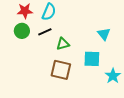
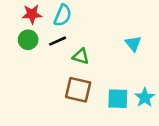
green triangle: (63, 44) -> (81, 56), turned 32
cyan square: (92, 59) -> (118, 99), moved

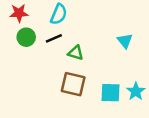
red star: (32, 14) -> (19, 13), moved

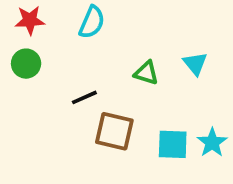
green circle: (26, 37) -> (26, 64), moved
black line: (54, 38) -> (84, 97), moved
green triangle: (76, 53) -> (146, 73), moved

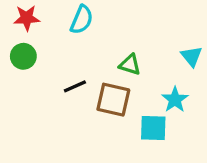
cyan triangle: (195, 64) -> (192, 56), moved
brown square: (114, 131) -> (113, 100), moved
cyan star: (212, 143) -> (175, 100), moved

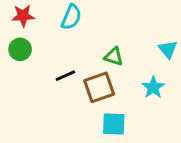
brown square: (113, 100) -> (99, 87), turned -32
cyan square: (153, 128) -> (114, 124), moved

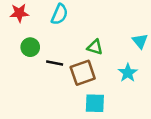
green circle: (20, 49) -> (30, 47), moved
black line: (65, 76) -> (55, 63), turned 35

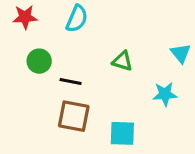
brown square: (83, 73) -> (74, 116), moved, turned 30
cyan star: (128, 73) -> (165, 94), turned 30

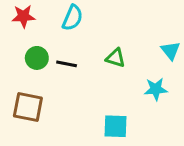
black line: (71, 82) -> (67, 64), moved
brown square: (74, 116) -> (28, 107), moved

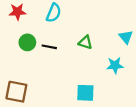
brown square: (28, 107) -> (16, 92), moved

